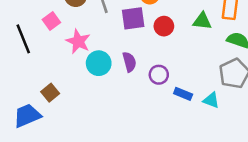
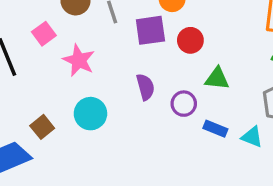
green triangle: (202, 21) -> (217, 79), moved
cyan circle: (99, 63) -> (90, 114), moved

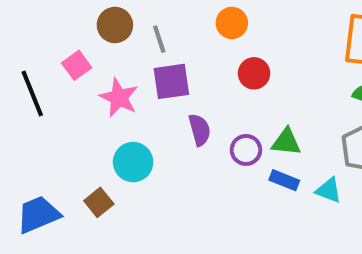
purple square: (150, 30) -> (171, 81), moved
green triangle: (217, 79) -> (286, 142), moved
brown square: (42, 127) -> (99, 202), moved

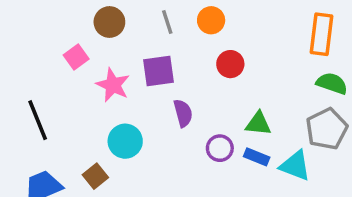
gray line: (159, 39) -> (167, 22), moved
black line: (32, 94) -> (38, 120), moved
purple circle: (246, 150) -> (220, 148), moved
cyan triangle: (329, 190) -> (295, 166), size x1.4

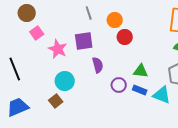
orange circle: (211, 20) -> (115, 20), moved
brown circle: (109, 22) -> (27, 13), moved
brown square: (95, 176) -> (56, 101), moved

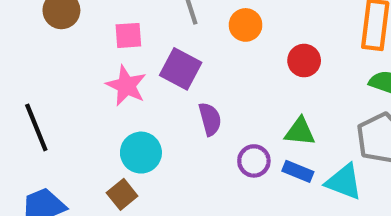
pink square: (37, 33) -> (128, 35), moved, turned 32
red circle: (125, 37) -> (304, 61), moved
purple square: (84, 41) -> (181, 69), turned 36

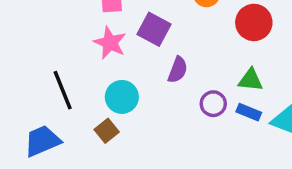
red circle: (304, 61) -> (254, 22), size x1.4
purple semicircle: (210, 119) -> (178, 70), turned 36
black line: (36, 127) -> (63, 90), moved

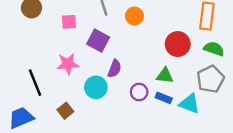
red circle: (254, 22) -> (178, 44), moved
pink star: (110, 43) -> (68, 64), moved, turned -30
cyan circle: (122, 97) -> (96, 87), moved

